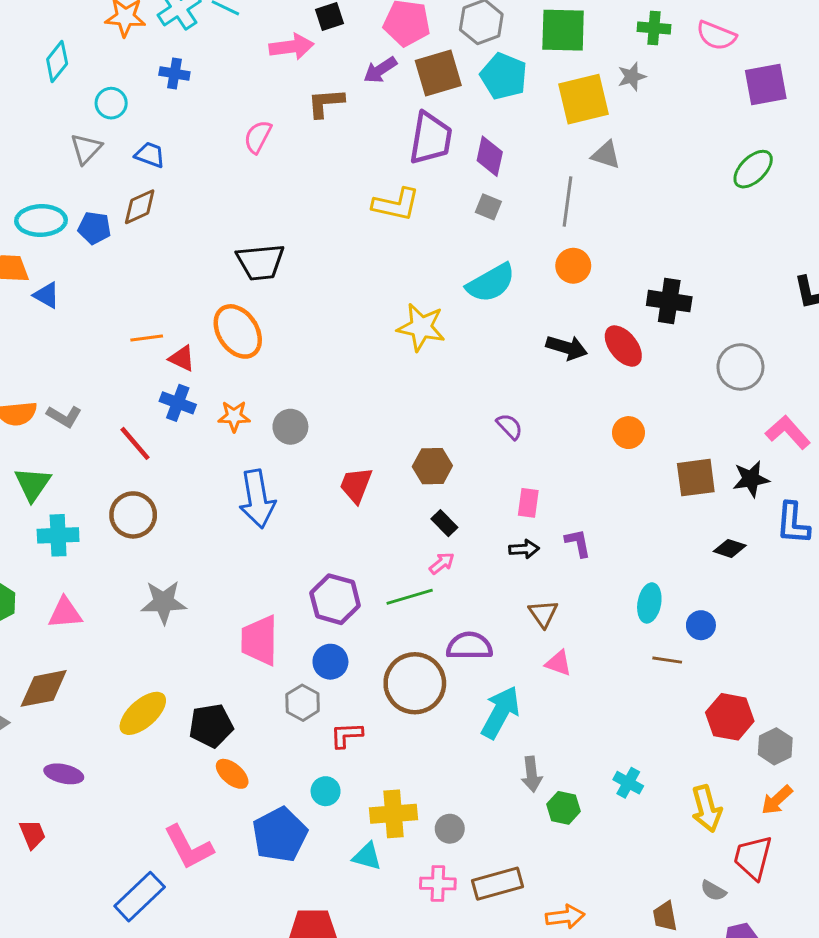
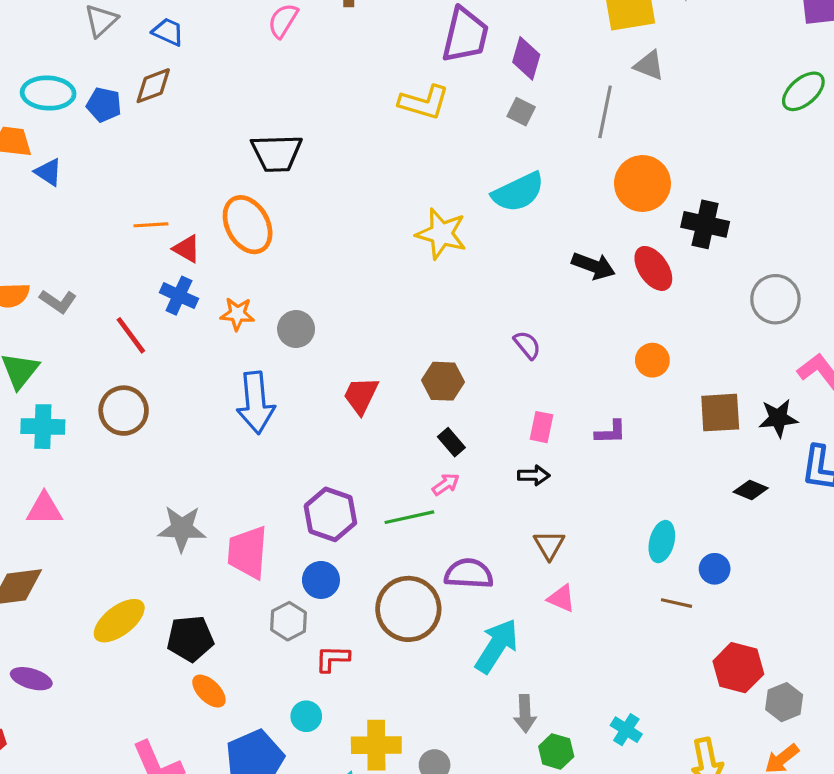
orange circle: (573, 266) -> (642, 183), moved, size x1.5
purple L-shape: (578, 543) -> (611, 432), moved, turned 96
gray star: (164, 602) -> (182, 529), moved

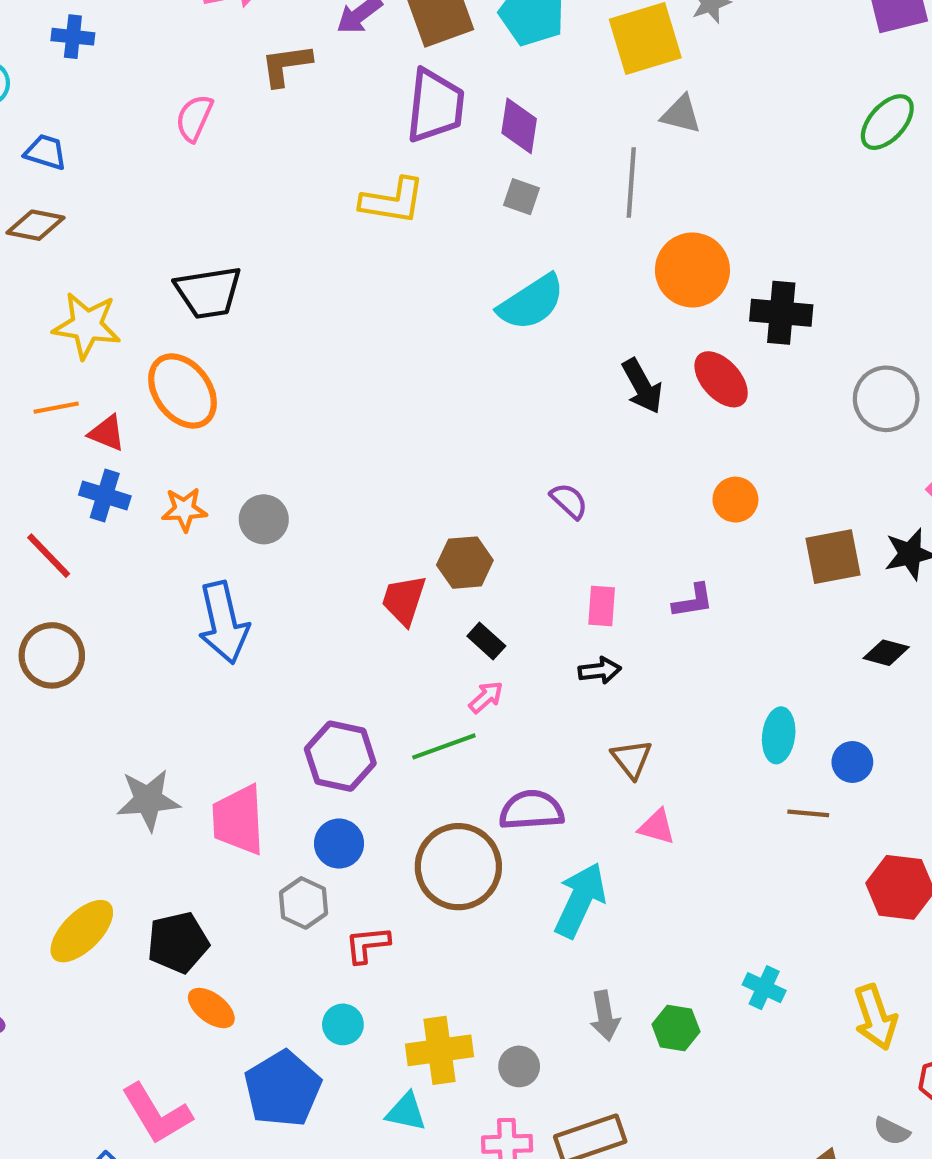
brown diamond: (153, 86) -> (35, 225), turned 39
yellow star: (441, 234) -> (87, 325), moved
black arrow: (593, 266) -> (642, 386), turned 48
red trapezoid: (361, 395) -> (404, 600), moved
gray arrow: (525, 714) -> (605, 1016), moved

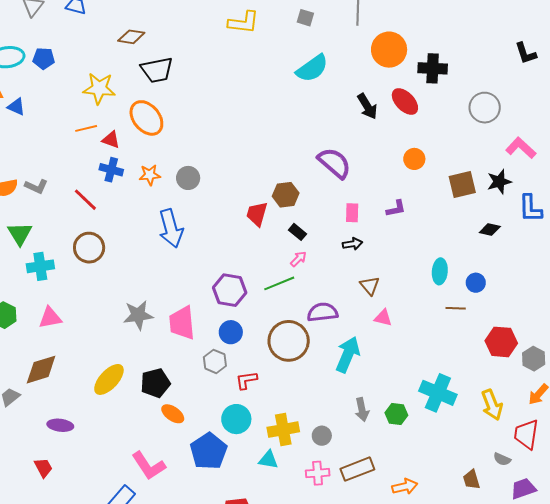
brown diamond: (35, 225) -> (131, 37), moved
purple semicircle: (569, 501) -> (334, 163), size x1.8
cyan cross: (764, 988) -> (438, 393), size x1.8
cyan circle: (343, 1024) -> (236, 419), size x1.5

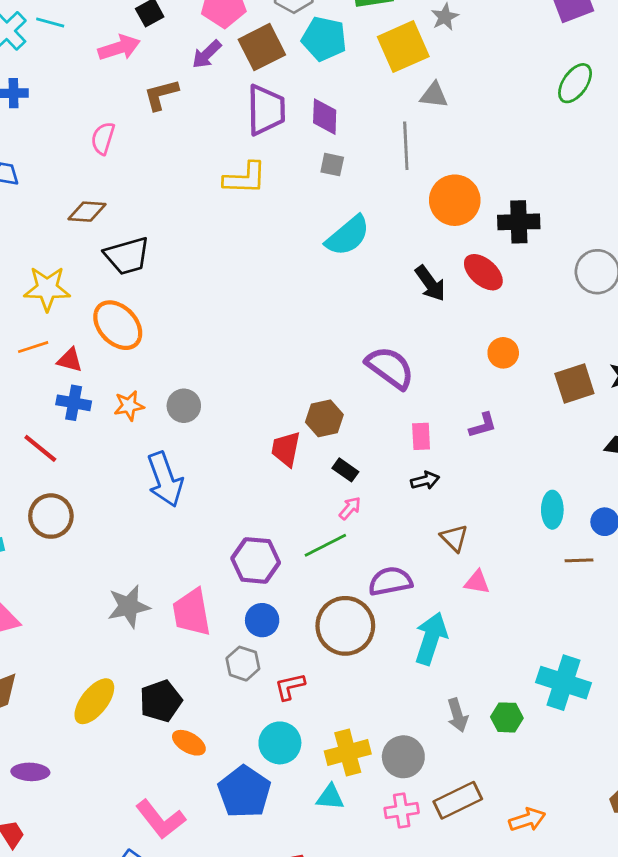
gray circle: (322, 436) -> (403, 757), size x1.5

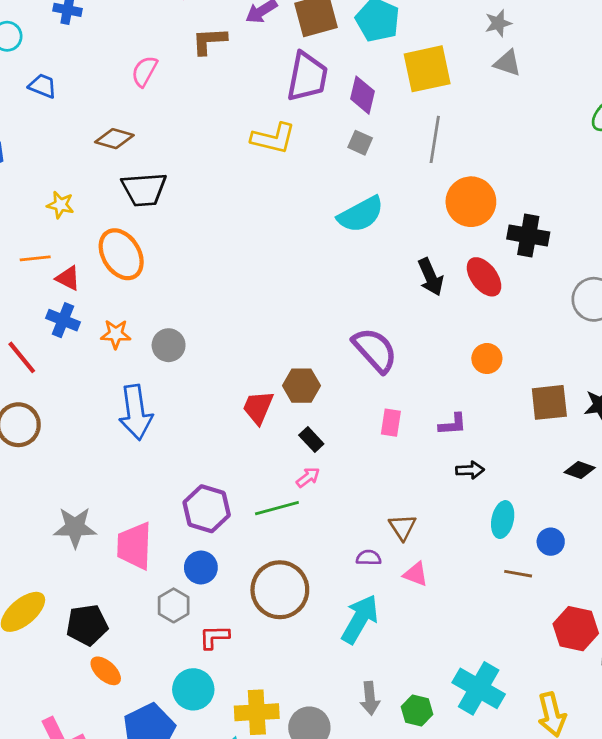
yellow square: (403, 47) -> (427, 69), moved
gray triangle: (434, 95) -> (507, 63), moved
yellow star: (47, 289) -> (60, 205), size x0.6
black arrow: (425, 481) -> (470, 470), moved
purple semicircle: (390, 581) -> (369, 558), moved, size x0.6

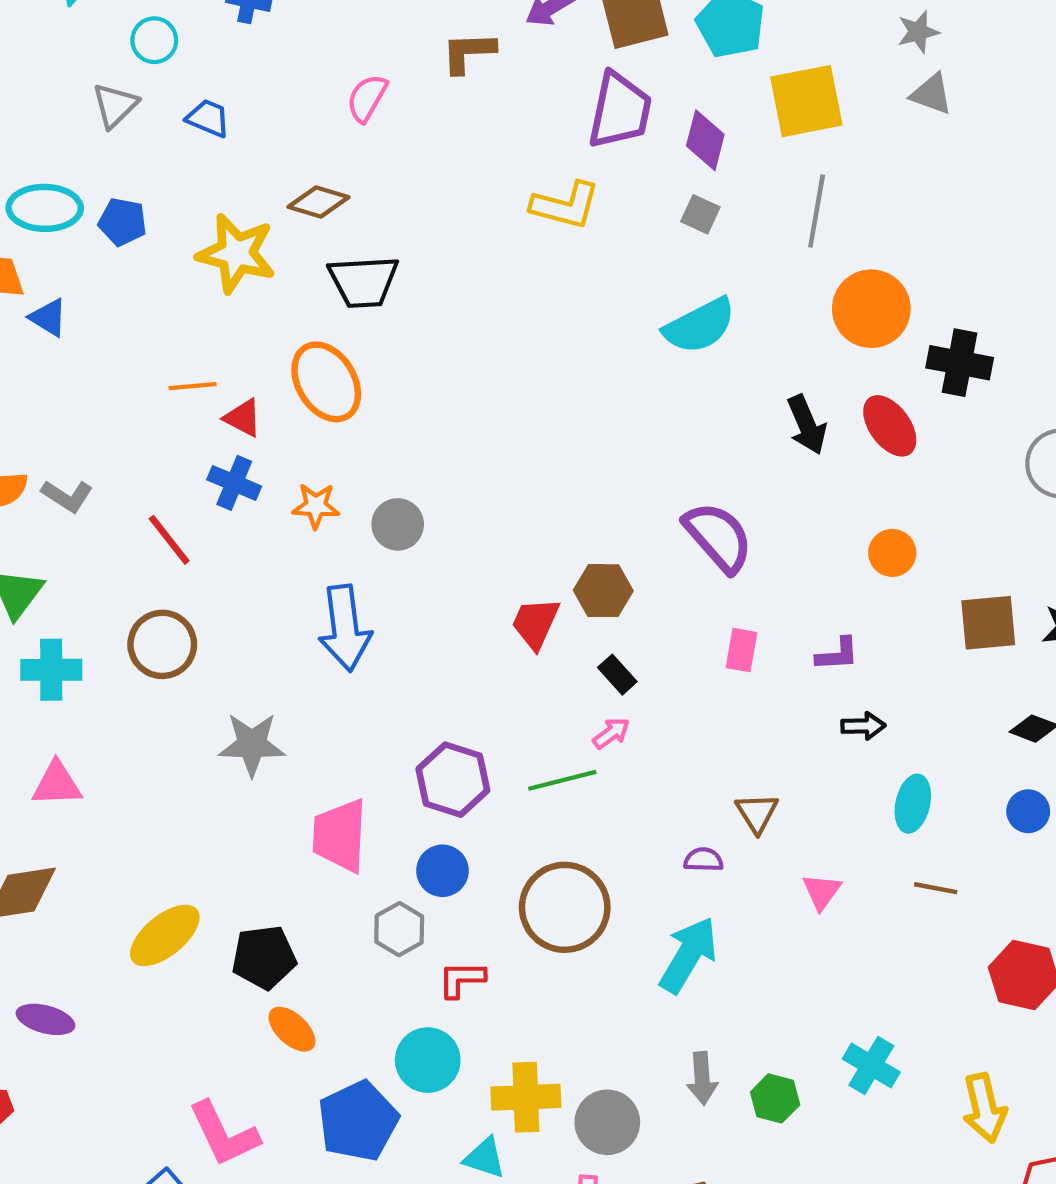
yellow star: (60, 205) -> (236, 253), moved, size x1.8
gray star: (75, 527) -> (252, 744), moved
blue circle: (551, 542) -> (1028, 811), moved
pink triangle: (416, 574) -> (822, 892), moved, turned 44
cyan cross: (479, 688) -> (871, 1065), size x0.7

